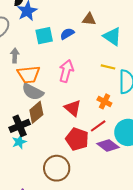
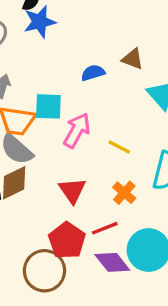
cyan square: (44, 36) -> (48, 106), moved
yellow line: (108, 67) -> (119, 147), moved
brown circle: (57, 168) -> (44, 271), moved

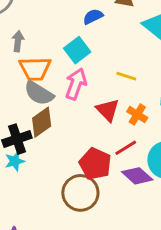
cyan square: (48, 106) -> (77, 50), moved, turned -30
pink arrow: (77, 130) -> (76, 84), moved
red triangle: (72, 191) -> (108, 110), moved

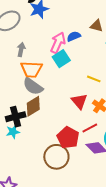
pink arrow: (76, 84) -> (58, 43), moved

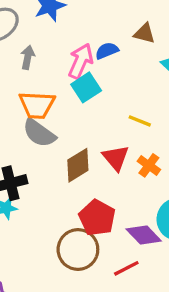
gray arrow: (21, 50) -> (28, 57), moved
brown diamond: (33, 106) -> (78, 165), moved
red line: (90, 128) -> (126, 268), moved

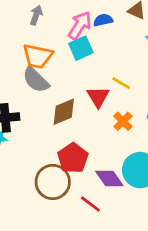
red triangle: (116, 158) -> (98, 97), moved
red line: (126, 268) -> (90, 204), turned 55

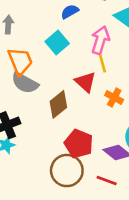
pink arrow: (80, 25) -> (100, 40), moved
orange trapezoid: (38, 56) -> (20, 61), turned -108
yellow line: (121, 83) -> (103, 64), turned 60

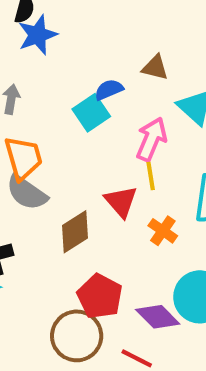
cyan square: (57, 42) -> (91, 113), moved

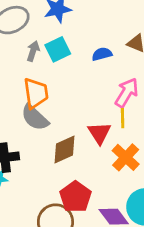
cyan square: (91, 113) -> (58, 49), moved
orange cross: (163, 231) -> (126, 157), size x1.4

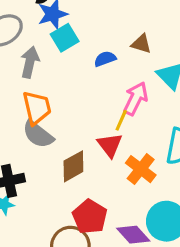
cyan square: (58, 49) -> (65, 38), moved
gray arrow: (33, 51) -> (30, 62), size x1.4
yellow line: (123, 118) -> (121, 120), moved, turned 30

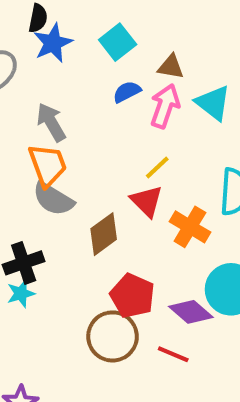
cyan square: (65, 38) -> (118, 42), moved
gray arrow: (30, 62) -> (51, 122), moved, turned -36
pink arrow: (136, 99) -> (165, 106), moved
yellow line: (121, 120) -> (157, 168), turned 30

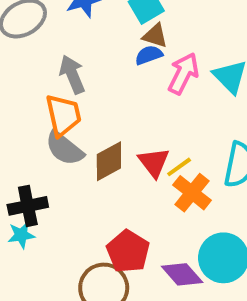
brown triangle: (171, 67) -> (155, 36), moved
yellow line: (157, 168) -> (179, 167), moved
brown diamond: (104, 234) -> (109, 161), moved

